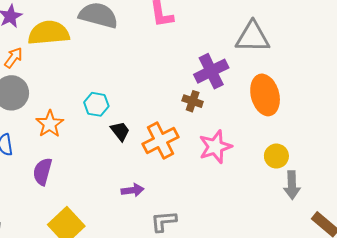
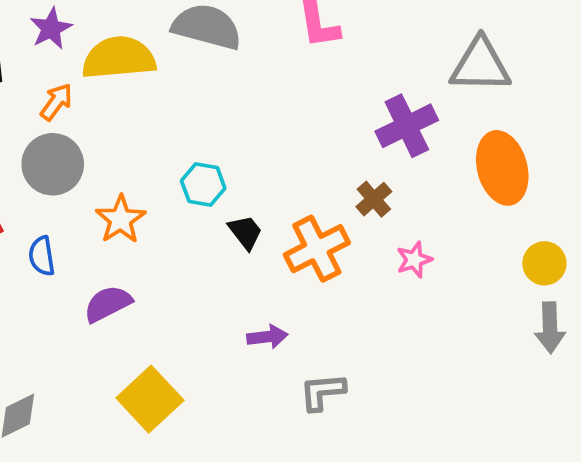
brown cross: (193, 101) -> (374, 199), moved, turned 30
pink star: (215, 147) -> (414, 260), size x0.6
yellow circle: (276, 156) -> (544, 263), moved
purple semicircle: (42, 172) -> (108, 304), turned 48

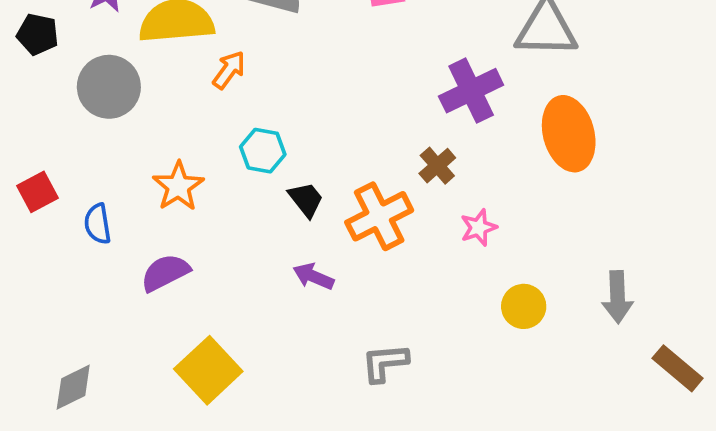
orange arrow: (56, 102) -> (229, 70), moved
gray circle: (53, 164) -> (109, 87), moved
yellow circle: (544, 263) -> (524, 306), moved
purple arrow: (267, 337) -> (313, 276), moved, turned -150

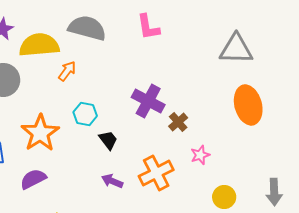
purple cross: (471, 91) -> (148, 101), moved, turned -36
orange star: (178, 186) -> (40, 133), size x1.4
orange cross: (379, 216) -> (156, 173), moved

